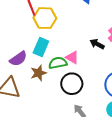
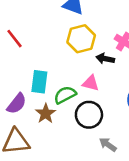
yellow hexagon: (45, 18) -> (81, 39), moved
pink triangle: (72, 57) -> (91, 83), moved

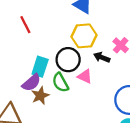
green semicircle: (65, 95) -> (60, 82), turned -102
purple semicircle: (17, 104) -> (31, 83), moved
black circle: (89, 115) -> (68, 60), moved

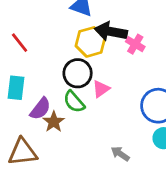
black arrow: (102, 57) -> (111, 32), moved, size x1.6
cyan rectangle: (40, 67) -> (16, 88), moved
pink triangle: (85, 76) -> (101, 89), turned -49

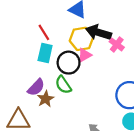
red line: (20, 43) -> (44, 32), moved
cyan rectangle: (16, 88) -> (45, 53), moved
pink triangle: (101, 89) -> (85, 55), moved

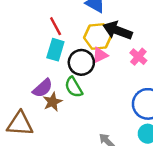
pink cross: (117, 45) -> (138, 57), moved

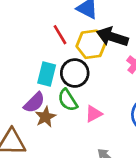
red line: (56, 26) -> (60, 35), moved
cyan rectangle: (55, 50) -> (47, 74), moved
pink triangle: (100, 55) -> (94, 114), moved

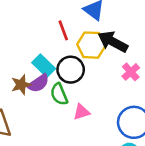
cyan rectangle: (47, 74) -> (44, 66), turned -70
purple semicircle: (34, 103) -> (38, 83), moved
brown star: (45, 117) -> (21, 85), moved

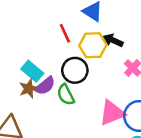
black arrow: (113, 42) -> (113, 40), size x0.7
cyan rectangle: (44, 66) -> (32, 71), moved
pink triangle: (81, 112) -> (112, 113), moved, size x1.6

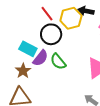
black circle: (75, 70) -> (51, 34), moved
brown star: (29, 88) -> (23, 71), moved

